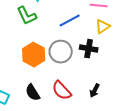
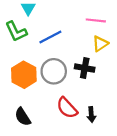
blue line: (70, 21) -> (50, 37), moved
red semicircle: (62, 91) -> (67, 108), moved
black arrow: (95, 91) -> (91, 115), turned -32

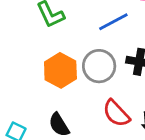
blue line: (50, 37) -> (113, 22), moved

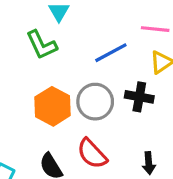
red semicircle: (116, 113) -> (92, 154), moved

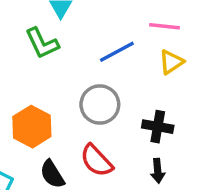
black cross: (139, 97) -> (158, 127), moved
orange hexagon: (53, 106) -> (32, 127), moved

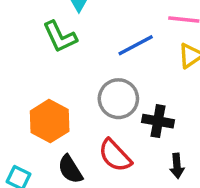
black cross: (158, 127) -> (158, 121), moved

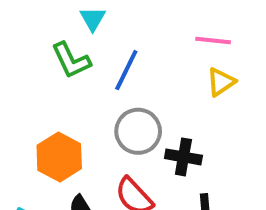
blue line: (136, 45) -> (126, 70), moved, turned -36

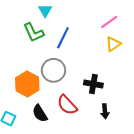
pink line: (213, 41) -> (109, 22), turned -42
gray circle: (138, 131) -> (54, 70), moved

